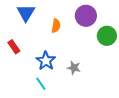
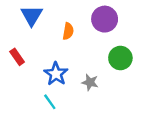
green circle: (107, 36) -> (120, 58), moved

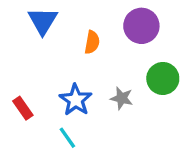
red rectangle: (17, 57) -> (23, 108), moved
gray star: (90, 82) -> (122, 98), moved

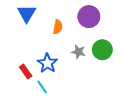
gray star: (122, 98) -> (78, 52), moved
red rectangle: (23, 108) -> (26, 71), moved

